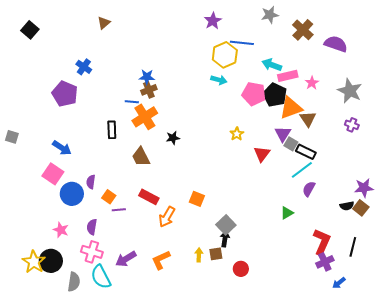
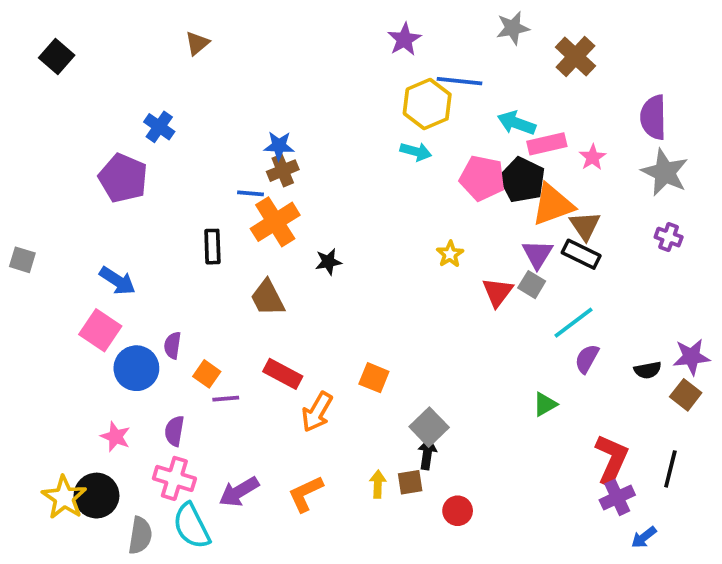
purple semicircle: (336, 44) -> (653, 117), moved, turned -110
gray square: (291, 144) -> (532, 285), moved
black rectangle: (306, 152) -> (581, 254), moved
black semicircle: (347, 206) -> (648, 370), moved

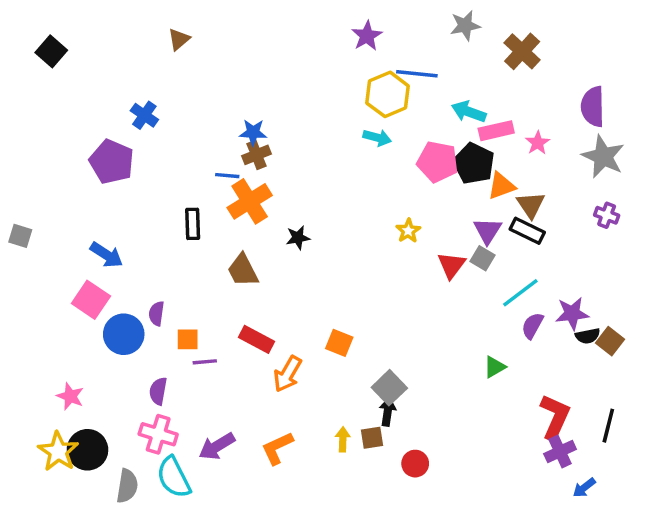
orange triangle: (553, 205) -> (501, 186), size x0.7
purple star: (691, 357) -> (572, 314), moved
orange square: (207, 374) -> (188, 339), turned -35
brown square: (686, 395) -> (610, 341), moved
pink star: (115, 437) -> (70, 396), moved

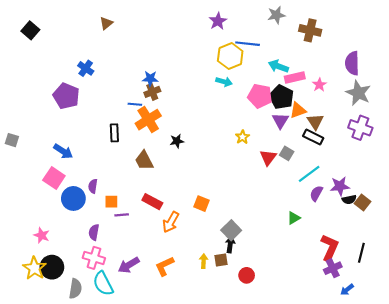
brown cross: (522, 51) -> (310, 30), turned -30
purple cross: (607, 215) -> (360, 128), size x1.6
purple triangle: (488, 231) -> (280, 121), moved

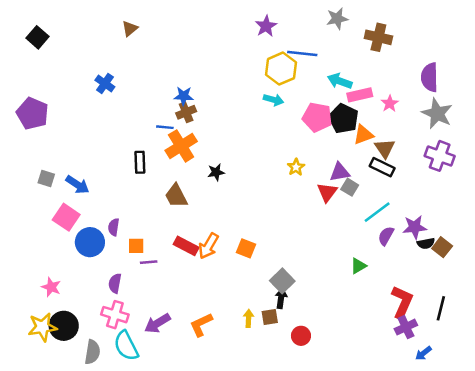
purple pentagon: (66, 96) -> (32, 114), moved
purple triangle: (280, 121) -> (340, 172), moved, turned 48
gray square: (12, 140) -> (46, 178), moved
orange arrow: (171, 222) -> (209, 246), moved
yellow star: (34, 268) -> (42, 327), turned 30

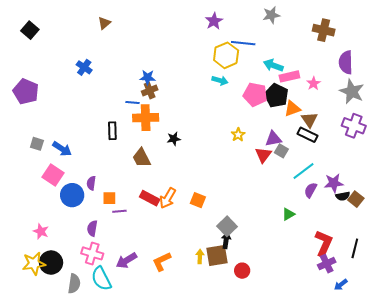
brown cross: (378, 37) -> (324, 30), moved
orange cross: (181, 146) -> (146, 118), turned 30
brown square: (270, 317) -> (217, 255), size x1.6

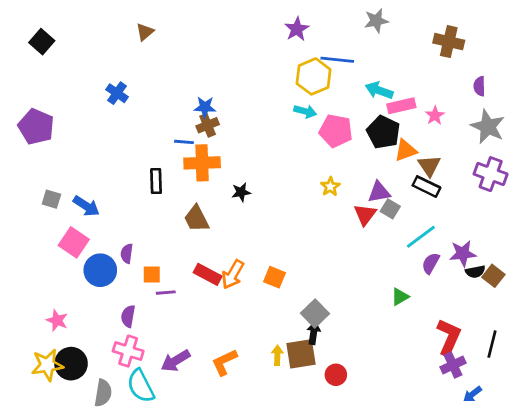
purple semicircle: (346, 62) -> (479, 86), size x0.6
pink pentagon: (255, 95) -> (336, 131), moved

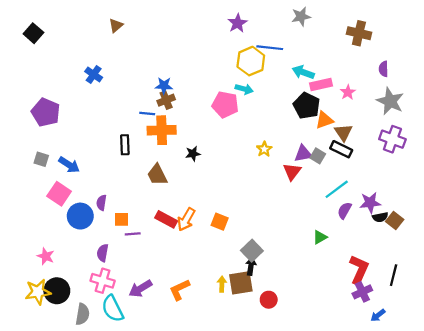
purple pentagon: (36, 127) -> (46, 112), moved
pink pentagon: (336, 131) -> (225, 105), moved
gray square: (390, 209) -> (318, 156), moved

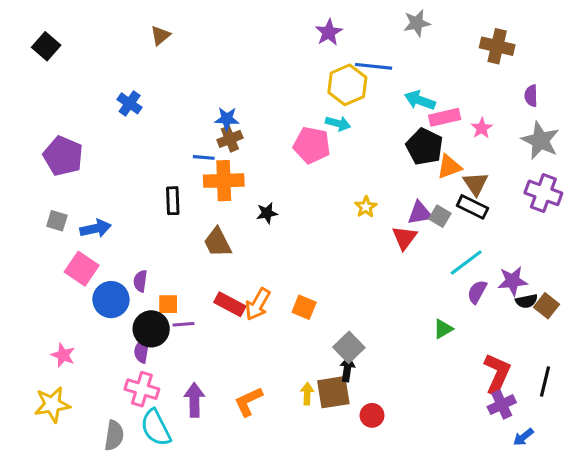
blue arrow: (69, 165) -> (96, 228), turned -45
purple arrow: (140, 289) -> (194, 400), turned 120
black circle: (57, 291) -> (151, 329), moved

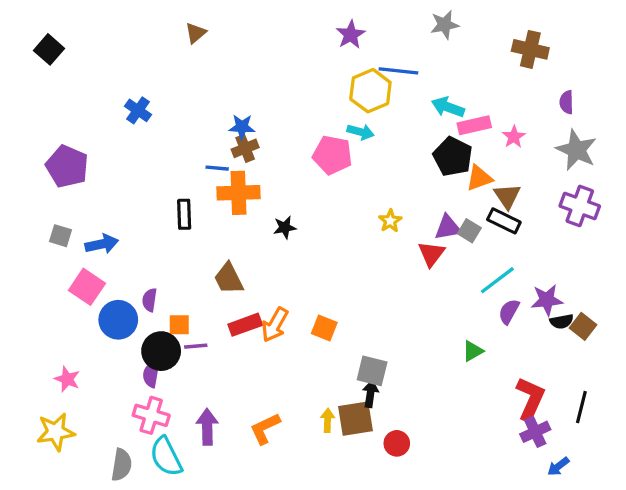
brown triangle: (160, 35) -> (196, 33), moved
brown trapezoid: (218, 242) -> (229, 279), moved
red rectangle: (230, 304) -> (245, 325), turned -48
gray square: (349, 347) -> (372, 371), turned -32

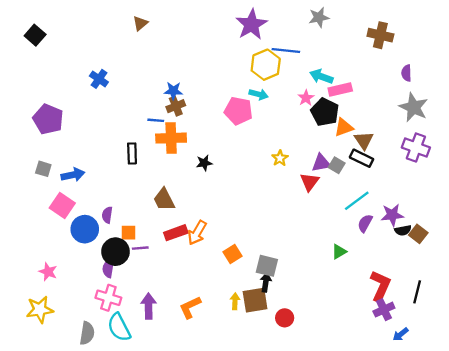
purple star: (351, 35) -> (252, 25), size x1.5
pink star: (514, 137) -> (306, 98), moved
orange square: (324, 328) -> (233, 254), moved, turned 36

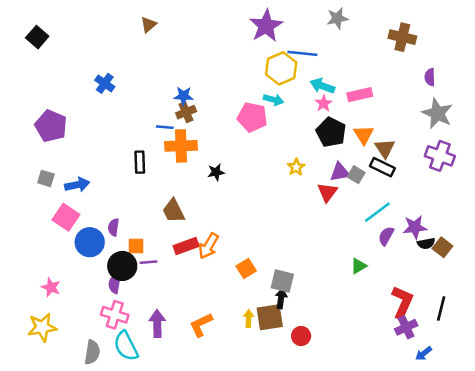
cyan arrow: (321, 77) -> (322, 86), moved
black pentagon: (325, 112) -> (331, 132), moved
orange triangle: (344, 127) -> (364, 135), turned -42

